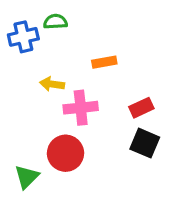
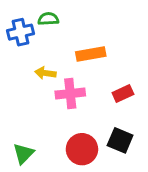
orange rectangle: (104, 62) -> (91, 54), size x1.4
black square: (145, 143) -> (120, 140), moved
red circle: (66, 153) -> (82, 149), moved

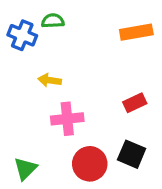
blue cross: (20, 32) -> (22, 35), turned 35
orange rectangle: (91, 54) -> (136, 32), moved
pink cross: (70, 94) -> (67, 119), moved

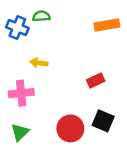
red rectangle: (135, 103) -> (96, 80), moved
pink cross: (67, 119) -> (21, 93), moved

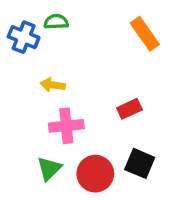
orange rectangle: (107, 25) -> (145, 34), turned 65
pink cross: (21, 93) -> (66, 126), moved
green triangle: (20, 132) -> (49, 169), moved

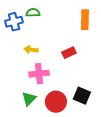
orange rectangle: (145, 34) -> (85, 20), turned 36
blue cross: (24, 37) -> (14, 22), turned -36
red rectangle: (129, 109) -> (69, 53), moved

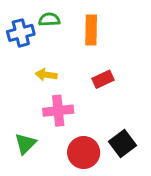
orange rectangle: (85, 20) -> (91, 30), moved
black square: (82, 96) -> (123, 144), turned 30
green triangle: (29, 99) -> (25, 144), moved

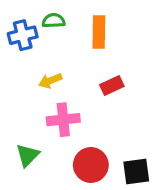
yellow arrow: (46, 75) -> (50, 81), turned -30
black square: (123, 144) -> (136, 171), moved, turned 30

